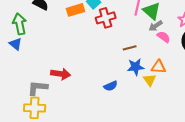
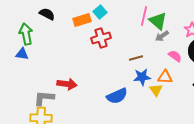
red cross: (106, 18) -> (101, 38), moved
pink semicircle: (164, 37) -> (175, 56), moved
blue triangle: (16, 44) -> (22, 54), turned -32
blue semicircle: (111, 86) -> (117, 96), size x1.5

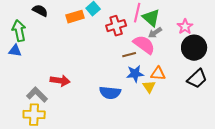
red cross: (101, 38) -> (116, 26), moved
pink semicircle: (175, 56) -> (144, 45), moved, size x1.6
blue semicircle: (117, 96) -> (110, 93), turned 30
gray L-shape: (44, 98) -> (37, 95), turned 40

